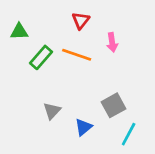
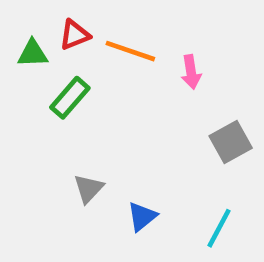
red triangle: (81, 21) -> (75, 35), moved, turned 30
orange line: (77, 55) -> (130, 51), moved
gray square: (114, 105) -> (231, 142), moved

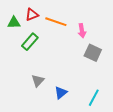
gray square: (231, 142) -> (93, 53), moved, turned -36

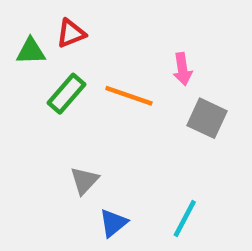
orange line: (56, 22) -> (129, 96), moved
blue triangle: (61, 93) -> (113, 223), moved
cyan line: (94, 98) -> (185, 218), moved

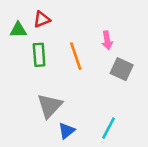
green rectangle: (67, 94) -> (39, 55), turned -45
orange line: (129, 96) -> (76, 56), turned 52
gray triangle: (84, 181) -> (50, 106), size x1.5

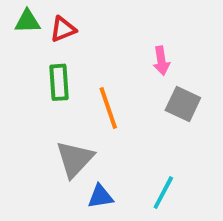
green triangle: (18, 30) -> (28, 21), moved
orange line: (76, 56) -> (108, 108), moved
blue triangle: (67, 131) -> (100, 196), turned 30

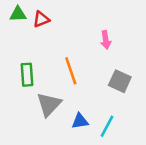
green rectangle: (59, 82) -> (27, 75), moved
gray square: (183, 104) -> (120, 81), moved
blue triangle: (100, 196) -> (80, 121), moved

